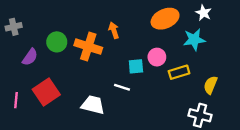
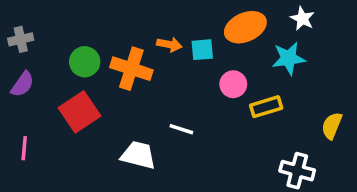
orange arrow: (114, 30) -> (169, 44), turned 119
purple semicircle: (30, 57) -> (22, 84), moved
cyan square: (136, 66) -> (202, 50), moved
yellow semicircle: (210, 85) -> (332, 126), moved
red square: (46, 92) -> (79, 112), moved

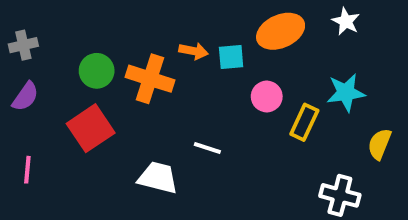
cyan star: (289, 58) -> (346, 93), moved
yellow rectangle: (266, 107) -> (304, 122), turned -48

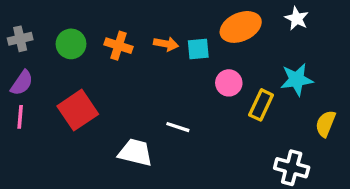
green circle: (97, 71) -> (71, 44), moved
orange cross: (150, 79) -> (119, 46), moved, size x0.7
pink line: (27, 170) -> (20, 117), moved

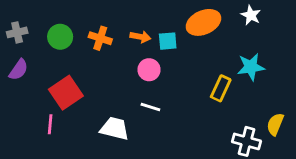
pink circle: (229, 83) -> (149, 70), moved
pink line: (20, 117) -> (50, 124), moved
yellow semicircle: (325, 124) -> (275, 124), moved

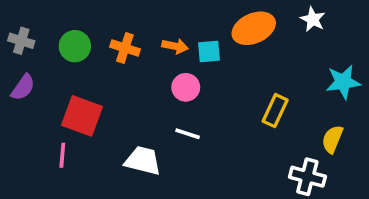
gray cross: (17, 32) -> (21, 41), turned 30
cyan star: (251, 67) -> (343, 82), moved
red square: (66, 93) -> (82, 116), turned -36
yellow semicircle: (275, 124) -> (332, 139), moved

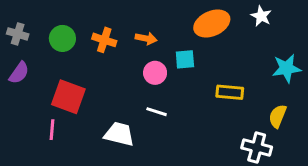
cyan square: (209, 52) -> (185, 59), moved
yellow rectangle: (275, 111) -> (230, 92), turned 70

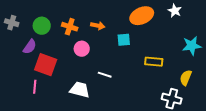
purple semicircle: (19, 73) -> (30, 47), moved
pink circle: (155, 73) -> (82, 49), moved

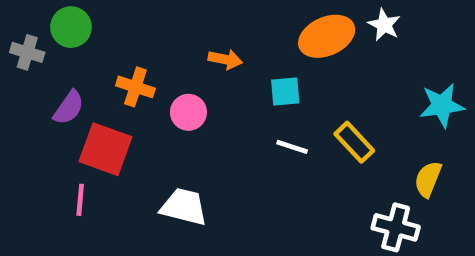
white star: (175, 11) -> (384, 25), moved
green circle: (42, 26) -> (71, 27), moved
orange cross: (70, 27) -> (135, 87), moved
yellow rectangle: (154, 62) -> (354, 142), turned 42
white line: (105, 75) -> (292, 147), moved

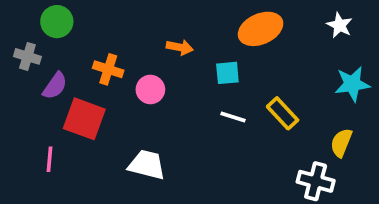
white star: (384, 25) -> (339, 25), moved
gray cross: (27, 52) -> (27, 56), moved
pink line: (80, 200) -> (49, 159), moved

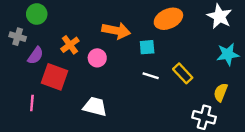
white star: (339, 25) -> (219, 16), size x1.5
orange arrow: (180, 47) -> (116, 31), size x1.6
orange cross: (108, 69) -> (70, 45), turned 36

